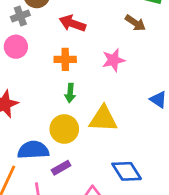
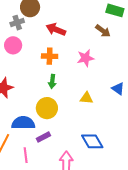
yellow triangle: (103, 119) -> (86, 98), moved, size x0.6

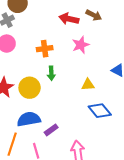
red arrow: (56, 29) -> (69, 19), moved
yellow circle: (47, 108) -> (30, 88), moved
blue diamond: (92, 141) -> (100, 111), moved

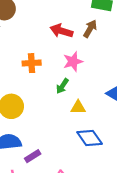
brown arrow: (94, 15) -> (90, 29), turned -91
green arrow: (51, 73) -> (62, 86), moved, turned 32

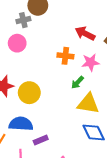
orange cross: (32, 63) -> (65, 56), moved
yellow triangle: (78, 107) -> (88, 104), size x1.6

